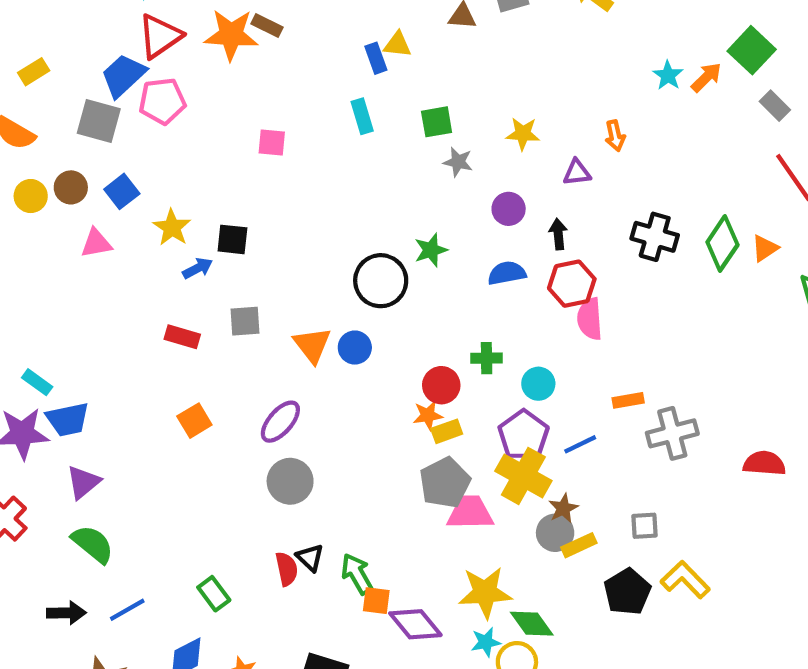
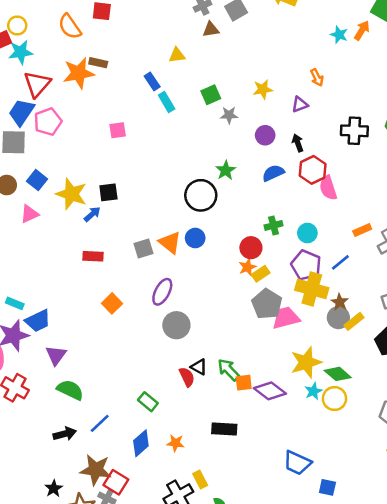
blue rectangle: (376, 58) -> (152, 81), moved
yellow star: (172, 228) -> (71, 194), size x1.4
gray square: (245, 321) -> (144, 248), moved

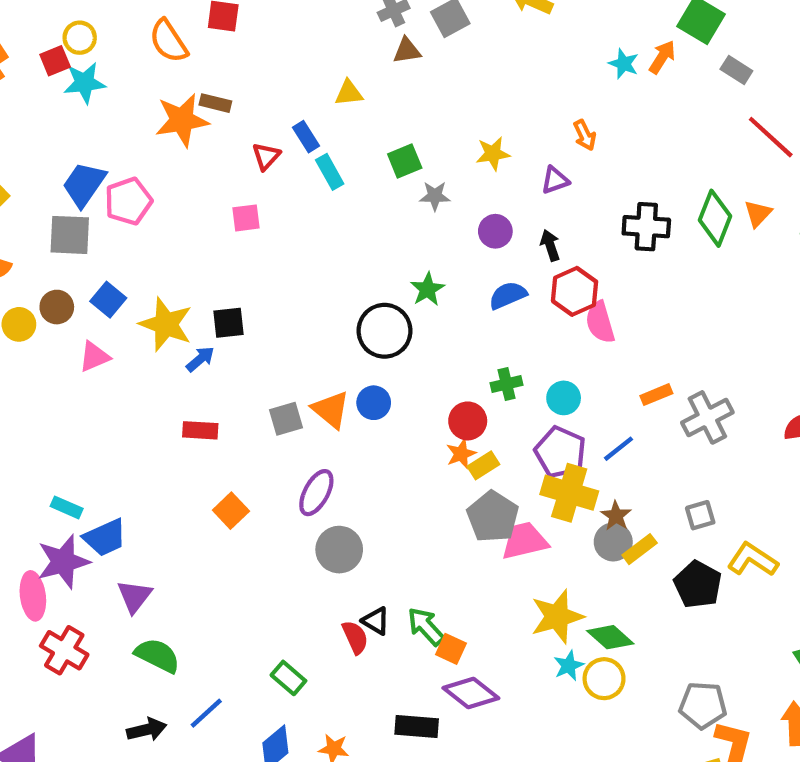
red triangle: (37, 84) -> (266, 156), moved, size x0.6
orange square: (244, 383) -> (451, 649), turned 30
purple diamond: (270, 391) -> (471, 693), moved

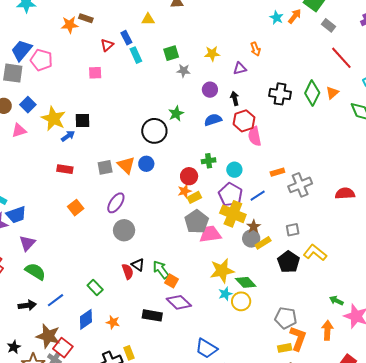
orange star: (182, 120) -> (70, 25), size x0.7
pink pentagon: (128, 201) -> (41, 60), turned 30

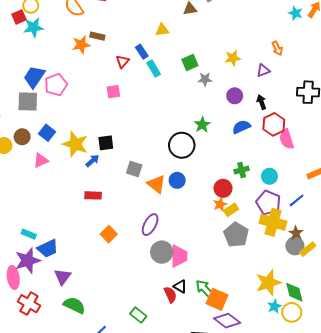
pink pentagon: (41, 60) -> (56, 85), turned -30
gray square: (105, 167) -> (134, 169), moved, turned 35
pink trapezoid: (210, 234) -> (179, 256), moved, turned 105
orange square: (172, 281) -> (217, 299), size x1.5
green diamond: (246, 282) -> (294, 292), turned 35

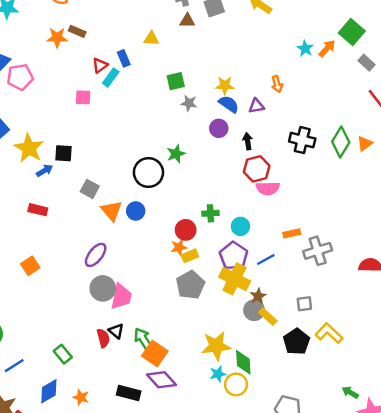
cyan rectangle: (154, 69) -> (111, 77), moved, turned 56
blue semicircle: (241, 127) -> (229, 104), moved, turned 48
pink semicircle: (287, 139) -> (268, 188), turned -84
orange square: (109, 234) -> (30, 266), moved
yellow rectangle: (308, 249) -> (268, 317), turned 70

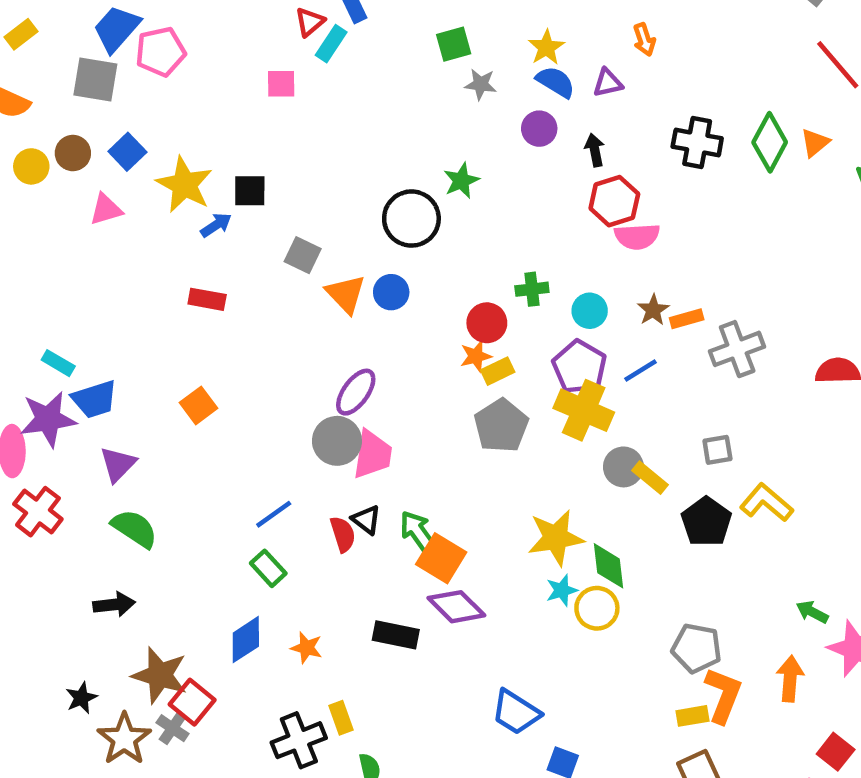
yellow star: (225, 85) -> (546, 47), turned -30
purple ellipse: (96, 255) -> (356, 392), moved
brown star: (258, 296) -> (653, 310), moved
blue line: (14, 366) -> (274, 514), moved

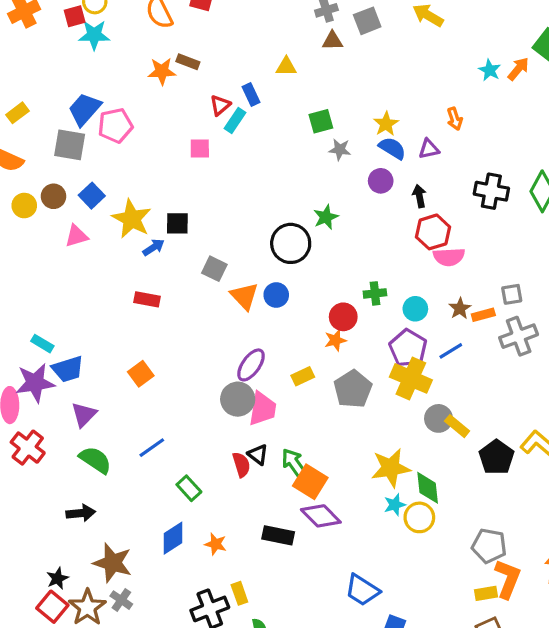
yellow rectangle: (498, 371) -> (303, 376), moved
gray square: (717, 450) -> (512, 294), moved
blue line: (274, 514) -> (152, 448), moved
red square: (192, 702) -> (52, 607), moved

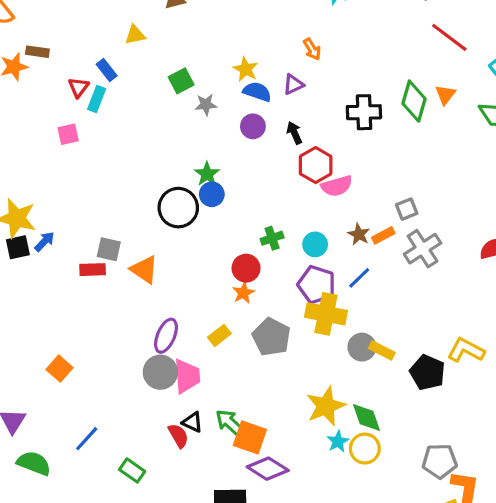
black square: (177, 223) -> (18, 247), moved
blue circle: (276, 295) -> (212, 194), moved
red rectangle: (147, 299) -> (93, 270), moved

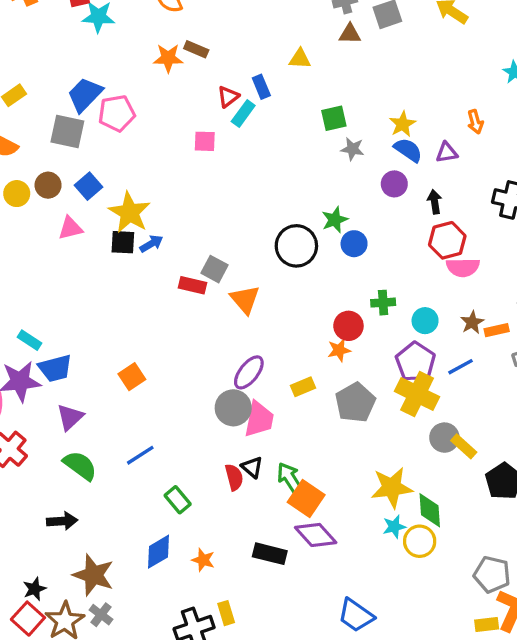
blue circle: (212, 194) -> (354, 244), moved

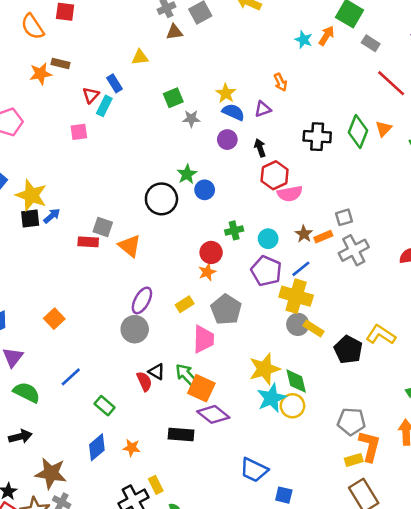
yellow cross: (417, 394) -> (296, 296), moved
pink trapezoid: (259, 419) -> (203, 339), moved
cyan star: (394, 527) -> (271, 398), size x1.6

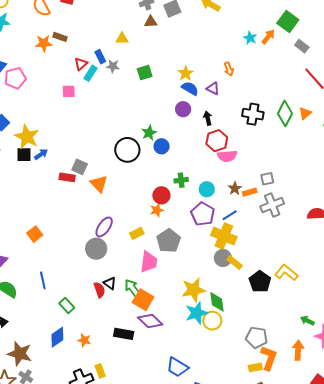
purple triangle: (263, 109) -> (213, 88), turned 40
gray star: (191, 119) -> (113, 66), moved
blue line: (71, 377) -> (43, 280), turned -66

